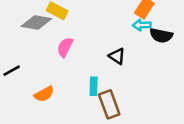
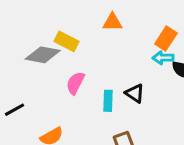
cyan rectangle: (94, 86) -> (108, 101), moved

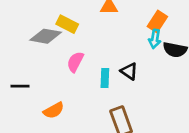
cyan arrow: (163, 58) -> (155, 39), turned -78
black line: (14, 110) -> (20, 86), turned 30

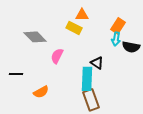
yellow rectangle: (67, 24) -> (74, 28), moved
gray diamond: (46, 36) -> (35, 37), turned 35
cyan rectangle: (105, 78) -> (87, 79), moved, size x1.6

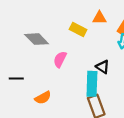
orange triangle: (82, 15) -> (99, 18), moved

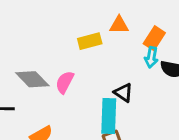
yellow rectangle: (78, 29) -> (90, 41), turned -42
gray diamond: (37, 39) -> (32, 79), moved

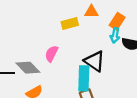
gray diamond: (32, 79) -> (28, 68), moved
black triangle: (123, 93) -> (95, 61), size x1.5

